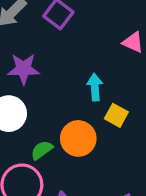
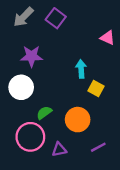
orange circle: (78, 138) -> (78, 120), moved

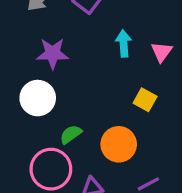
pink triangle: (108, 38) -> (162, 52), moved, turned 42
cyan arrow: (81, 69) -> (124, 44), moved

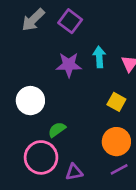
purple star: (53, 53) -> (69, 65), moved
orange circle: (119, 144) -> (116, 142), moved

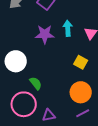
green semicircle: (57, 130) -> (36, 83), turned 88

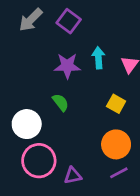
white circle: (16, 61) -> (27, 124), moved
green semicircle: (36, 83) -> (61, 102), moved

